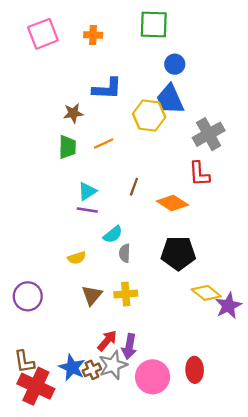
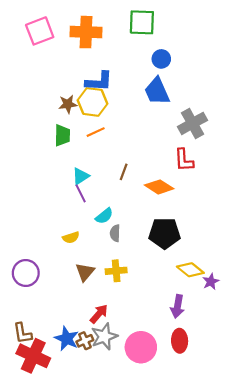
orange cross: (93, 35) -> (86, 32), size x1.8
yellow hexagon: (149, 116) -> (92, 102), moved
purple line: (87, 210) -> (81, 193), turned 54
purple star: (228, 306) -> (211, 282), size x0.7
purple arrow: (129, 347) -> (177, 306), moved

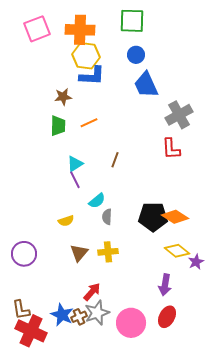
blue circle: (161, 59) -> (136, 55), moved
yellow hexagon: (92, 102) -> (86, 56), moved
orange diamond: (159, 187) -> (175, 217), moved
red ellipse: (180, 341) -> (167, 317), turned 30

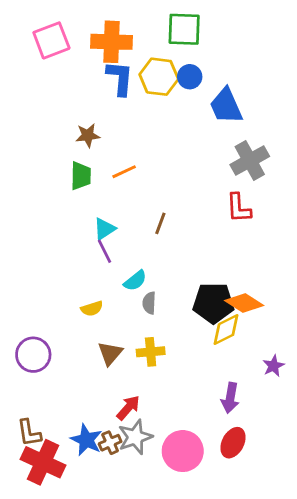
yellow hexagon: (86, 56) -> (159, 77), moved
blue L-shape: (92, 76) -> (120, 78), moved, turned -88
blue trapezoid: (146, 85) -> (226, 106), moved
yellow diamond: (177, 251) -> (226, 330), moved, turned -65

